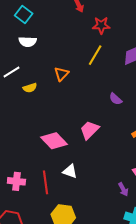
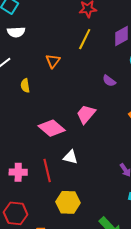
yellow semicircle: (30, 88) -> (25, 86), moved, turned 104

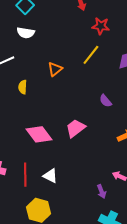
white triangle: (70, 157) -> (50, 176), moved

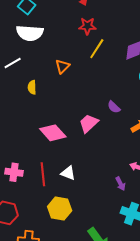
red star: (101, 26) -> (87, 26), moved
white semicircle: (26, 33) -> (30, 33), size x1.5
purple semicircle: (105, 101) -> (114, 107), moved

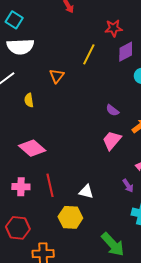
red star: (87, 26) -> (114, 28), moved
pink trapezoid: (89, 123) -> (112, 140), moved
pink diamond: (53, 133) -> (32, 148), moved
white triangle: (68, 173) -> (86, 192), moved

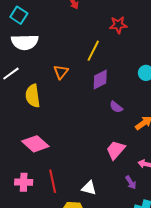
purple diamond: (126, 52) -> (100, 79), moved
yellow semicircle: (29, 100) -> (33, 96), size x1.6
pink trapezoid: (112, 140) -> (116, 150), moved

